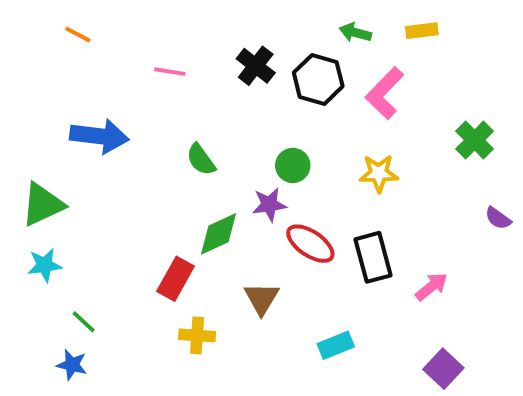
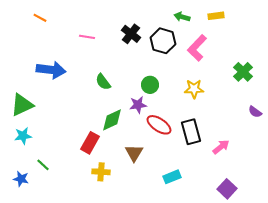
blue star: (72, 365) -> (21, 179), moved

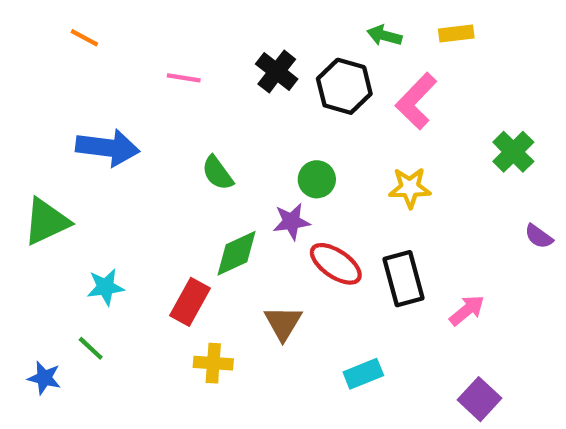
cyan star: (23, 136) -> (105, 287), moved

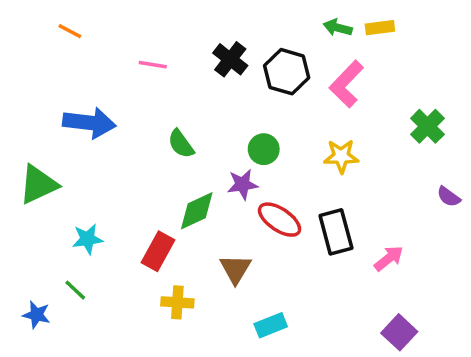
green arrow: (384, 36) -> (338, 28), moved
cyan rectangle: (363, 374) -> (271, 325), moved

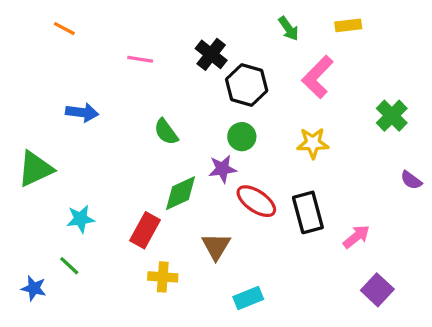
green arrow: (338, 28) -> (289, 29), moved, turned -140
black hexagon: (287, 72) -> (247, 85), moved
blue arrow: (89, 123) -> (82, 112), size x0.7
purple square: (399, 332) -> (377, 290), moved

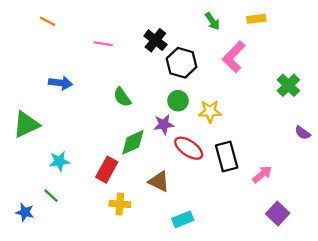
yellow star: (313, 143) -> (210, 111), moved
brown triangle: (216, 246) -> (159, 181), turned -35

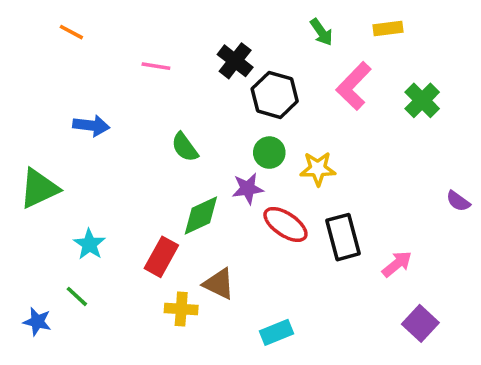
green cross: (288, 85) -> (422, 100), moved
cyan star: (59, 161) -> (89, 244), turned -30
brown triangle: (159, 181) -> (219, 284), moved

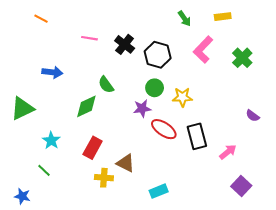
black cross: (235, 61) -> (125, 44), moved
purple semicircle: (458, 201) -> (253, 116), moved
green diamond: (201, 215) -> (86, 106), moved
blue star: (37, 322) -> (22, 196), moved

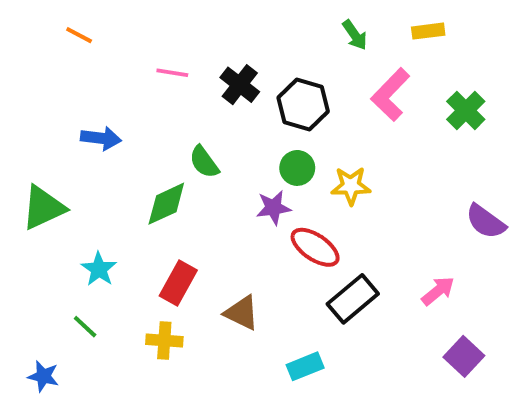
purple semicircle: (253, 116) -> (486, 222), size x1.5
black rectangle: (197, 136) -> (353, 299), moved, turned 65
yellow cross: (104, 178) -> (164, 341), moved

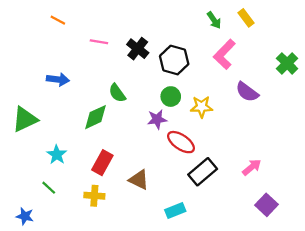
yellow rectangle: (428, 31) -> (246, 18), turned 60
orange line: (79, 35) -> (58, 20), moved
green arrow: (355, 35) -> (214, 20), moved
green cross: (466, 110) -> (287, 63), moved
purple semicircle: (486, 222) -> (247, 92), moved

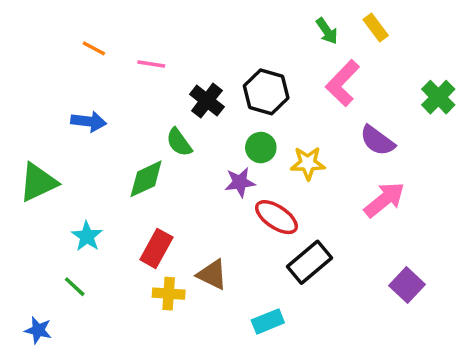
orange line: (58, 20) -> (94, 48), moved
black cross: (138, 49) -> (207, 101), moved
pink arrow: (252, 167) -> (384, 200), moved, size x1.4
yellow cross: (94, 196) -> (169, 294), moved
purple square: (266, 205) -> (407, 285), moved

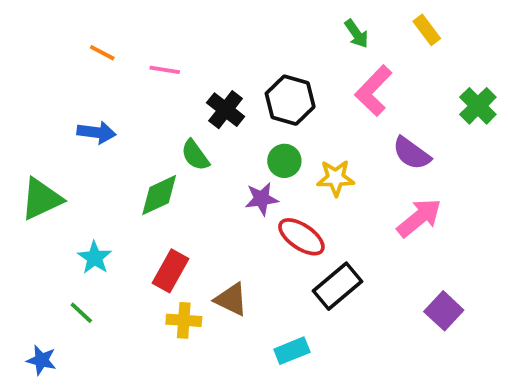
yellow rectangle: (376, 27) -> (427, 30), moved

